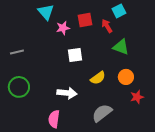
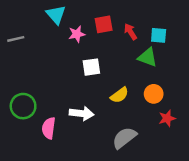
cyan square: (119, 11) -> (159, 35), moved, turned 32
gray line: (17, 52) -> (16, 39), moved
pink semicircle: (54, 119) -> (49, 128), moved

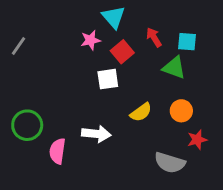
cyan triangle: (56, 15) -> (114, 17), moved
red square: (104, 24) -> (122, 52), moved, turned -30
gray line: (16, 39) -> (19, 46), turned -42
gray semicircle: (124, 138) -> (170, 163), moved, turned -125

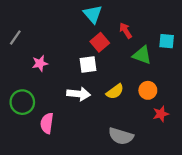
pink star: (91, 40) -> (40, 63), moved
cyan square: (187, 42) -> (167, 41), moved
white arrow: (96, 134) -> (79, 94), moved
gray semicircle: (170, 163) -> (121, 136), moved

